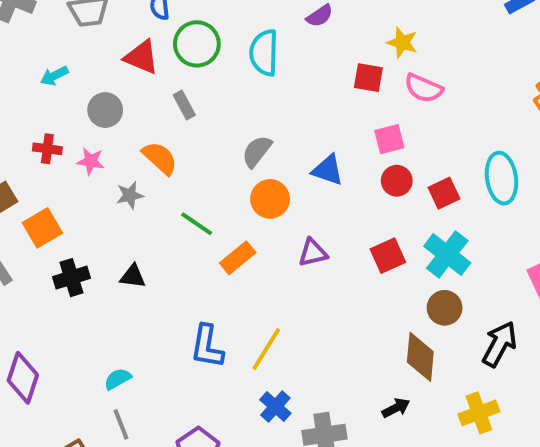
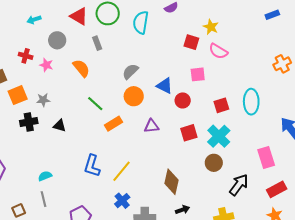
red circle: (397, 181) -> (183, 100), moved
gray star: (130, 195) -> (43, 100), moved
brown diamond: (420, 357) -> (171, 182), moved

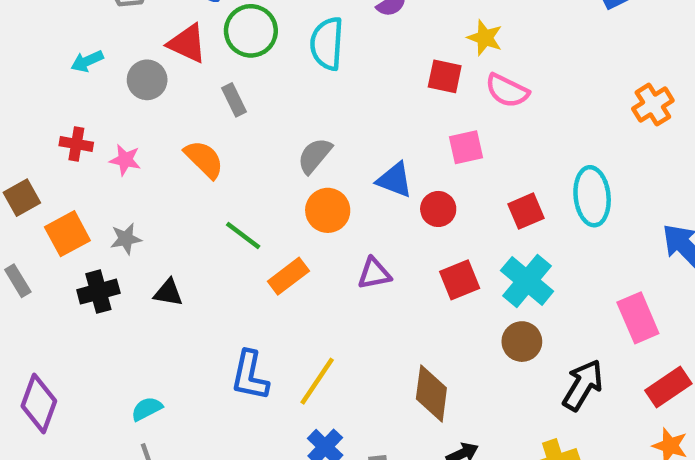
gray circle: (57, 40) -> (147, 80), moved

